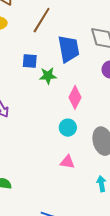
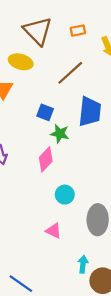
pink diamond: (75, 97) -> (46, 159), moved

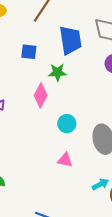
green star: (60, 134) -> (58, 72), moved
cyan arrow: (83, 264) -> (100, 184), turned 70

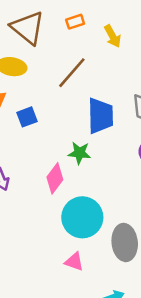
blue square: (29, 52) -> (27, 117), moved, turned -35
cyan circle: (67, 124) -> (82, 217), size x1.8

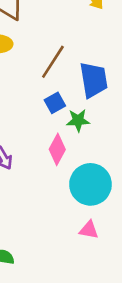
brown line: (72, 73) -> (53, 62), moved
blue square: (27, 117) -> (55, 103), moved

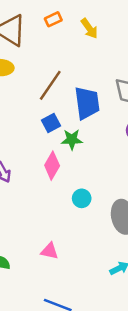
cyan circle: (90, 184) -> (82, 198), size x0.5
pink triangle: (89, 230) -> (50, 251), moved

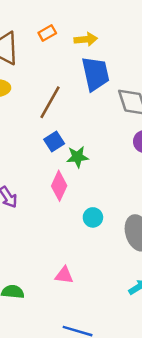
yellow arrow: (89, 28) -> (86, 39), turned -55
blue trapezoid: (87, 103) -> (95, 74), moved

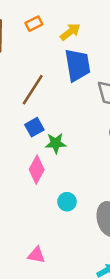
yellow arrow: (86, 39) -> (70, 32), turned -35

